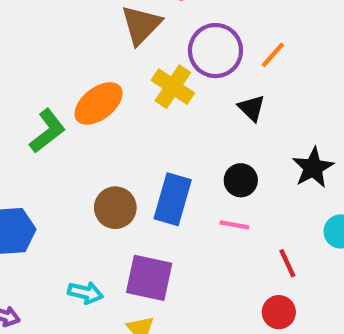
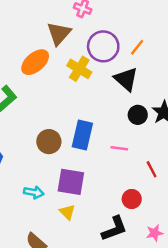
orange ellipse: (98, 103) -> (35, 62), moved
black triangle: (252, 108) -> (126, 79), size x1.5
black circle: (241, 180) -> (138, 115), moved
red circle: (279, 312) -> (132, 199), moved

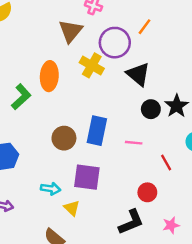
orange line: (137, 47) -> (145, 27), moved
orange ellipse: (35, 62) -> (49, 76), moved, turned -44
yellow triangle: (67, 212) -> (72, 208), moved

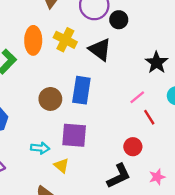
yellow cross: (92, 65) -> (65, 40), moved
black triangle: (138, 74) -> (100, 50), moved
black circle: (151, 109) -> (119, 20), moved
pink line: (134, 143) -> (137, 97), moved, turned -42

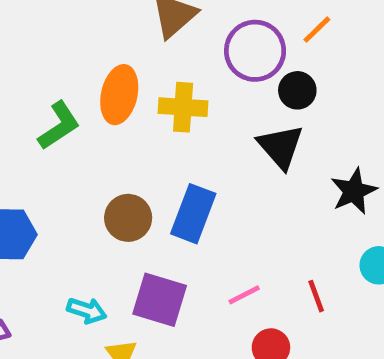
yellow cross: (65, 40) -> (183, 107), turned -35
black triangle: (100, 50) -> (281, 147), moved
pink line: (137, 97) -> (244, 295), moved

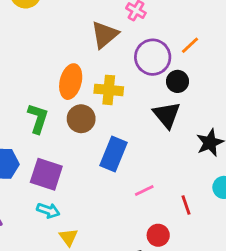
green L-shape: (59, 126) -> (38, 118), moved, turned -40
brown circle: (128, 218) -> (81, 119), moved
pink line: (244, 295) -> (144, 190), moved
purple square: (160, 300) -> (46, 174), moved

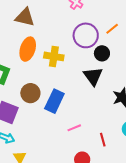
brown triangle: (105, 35) -> (25, 17), moved, turned 50
brown circle: (81, 119) -> (30, 93), moved

